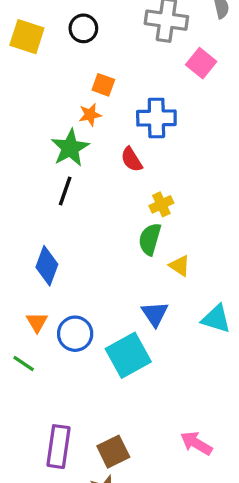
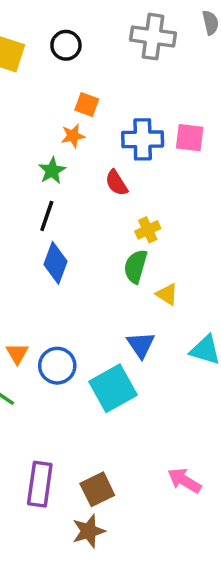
pink square: (201, 63) -> (190, 138), moved, turned -32
green star: (70, 148) -> (52, 171), size x0.7
blue diamond: (47, 266) -> (55, 263), moved

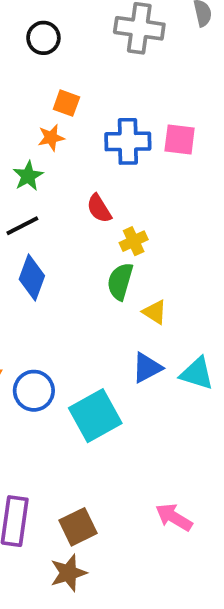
red semicircle: (116, 183) -> (99, 209), moved
black line: (47, 216) -> (22, 226), turned 44
blue triangle: (141, 345) -> (147, 368), moved, turned 36

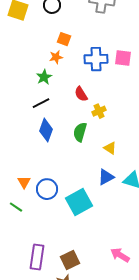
green semicircle: (120, 281) -> (80, 132), moved

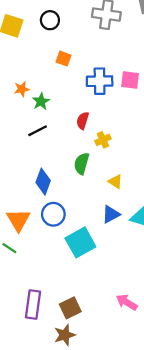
orange star: (56, 57) -> (22, 89), moved
red semicircle: (81, 94) -> (83, 121), turned 49
blue diamond: (46, 130) -> (43, 182), moved
orange triangle: (24, 182) -> (18, 220), size x1.6
blue circle: (47, 189) -> (53, 214), moved

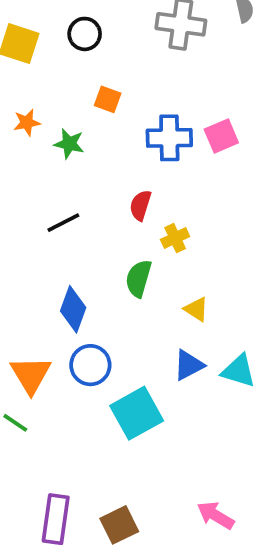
pink square: (130, 80) -> (221, 136), turned -30
orange star: (22, 89) -> (27, 122), moved
green star: (41, 101) -> (69, 144), moved, turned -30

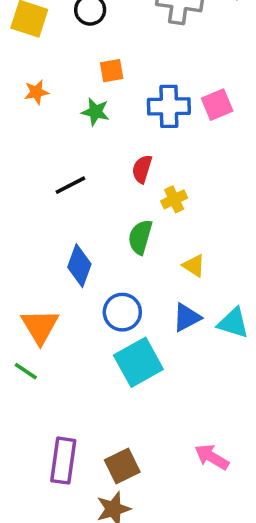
orange square: (108, 99) -> (112, 71), turned -30
green star: (69, 144) -> (95, 112), moved
blue circle: (90, 365) -> (122, 312), moved

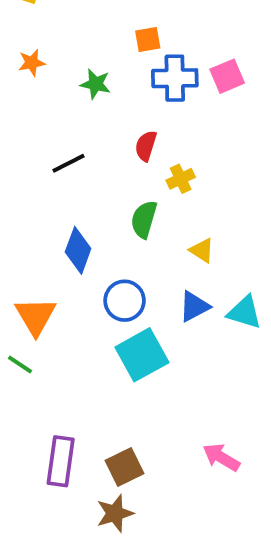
orange square: (112, 71) -> (148, 39), moved

